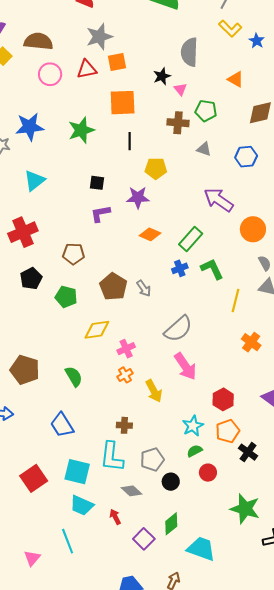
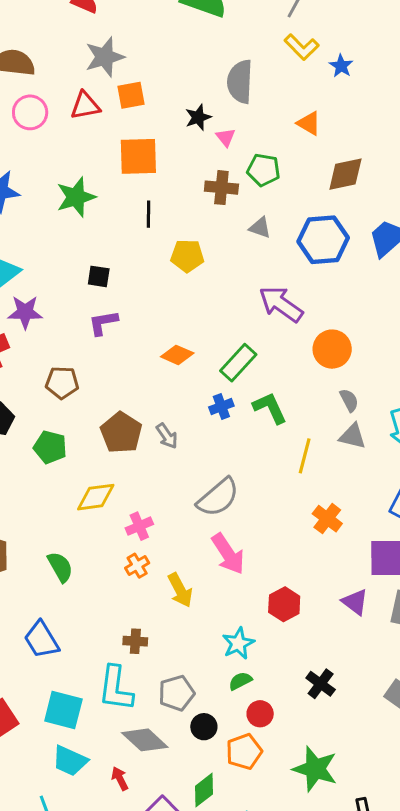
blue hexagon: (246, 157) -> (323, 240), size x1.5
purple star: (138, 197) -> (25, 312), moved
orange pentagon: (228, 431) -> (244, 752), moved
gray diamond: (132, 491) -> (145, 740), size x1.4

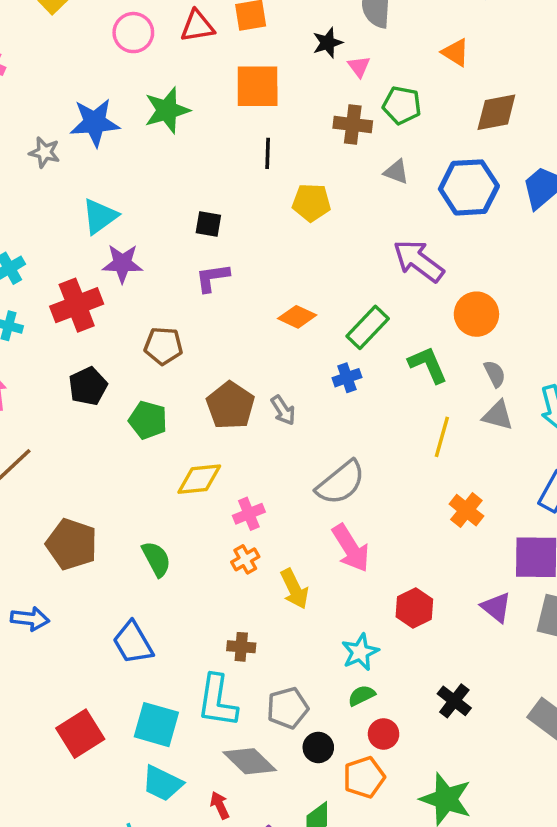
green star: (76, 197) -> (167, 110), moved
green L-shape: (270, 408) -> (428, 365), moved

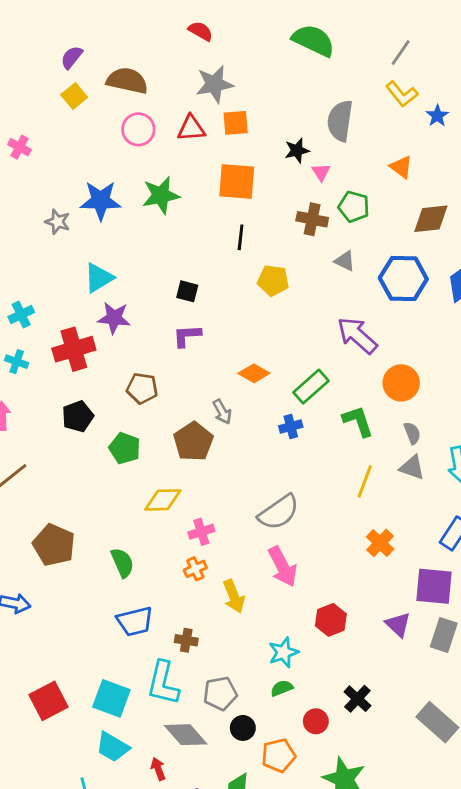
gray arrow: (283, 410) -> (222, 412), moved
blue trapezoid: (133, 643) -> (135, 621), moved, turned -78
red circle: (384, 734) -> (316, 721), moved

